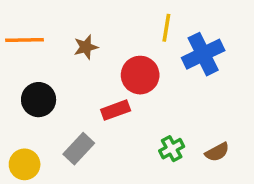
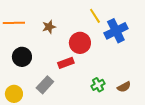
yellow line: (166, 28) -> (95, 16), turned -42

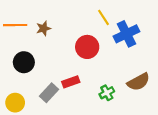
brown star: (49, 27) -> (44, 28), moved
red rectangle: (66, 63) -> (71, 82), moved
brown semicircle: (124, 87) -> (138, 82), moved, size x1.5

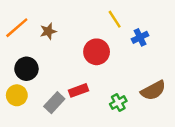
orange line: (15, 25) -> (17, 28), turned -40
blue cross: (126, 34) -> (140, 37), size x0.6
yellow circle: (15, 103) -> (17, 95), moved

